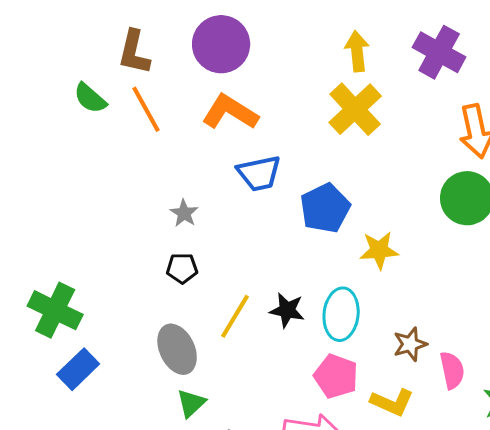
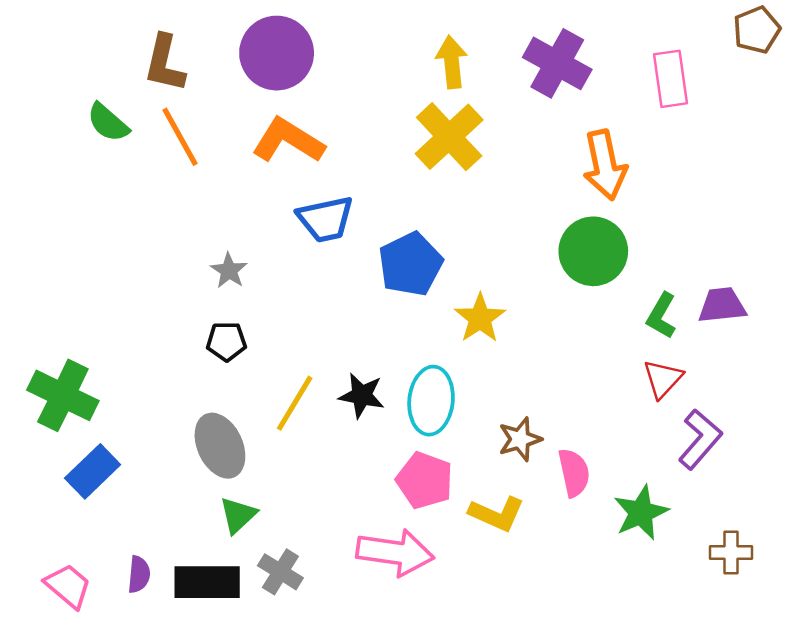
yellow star: (379, 250) -> (480, 318), turned -30

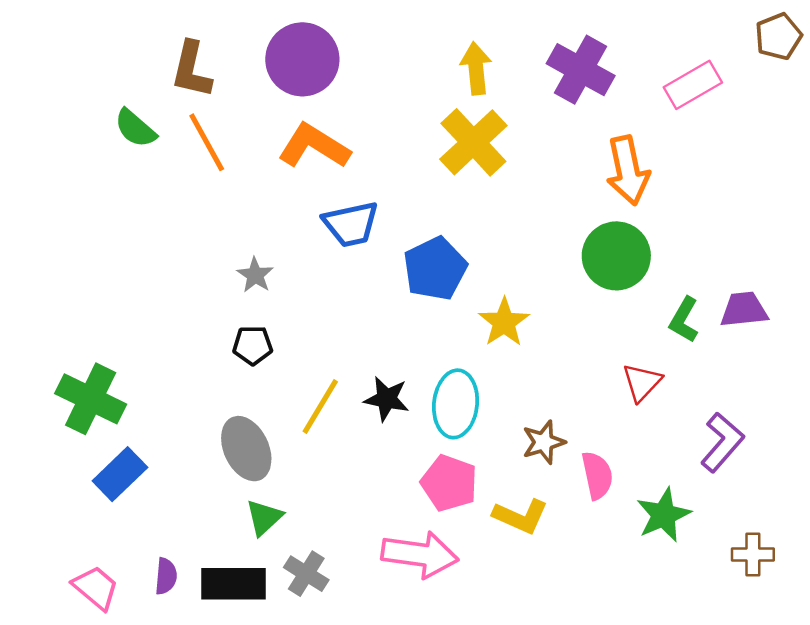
pink rectangle: (670, 79) -> (693, 85), turned 68
red triangle: (663, 379) -> (642, 382), moved

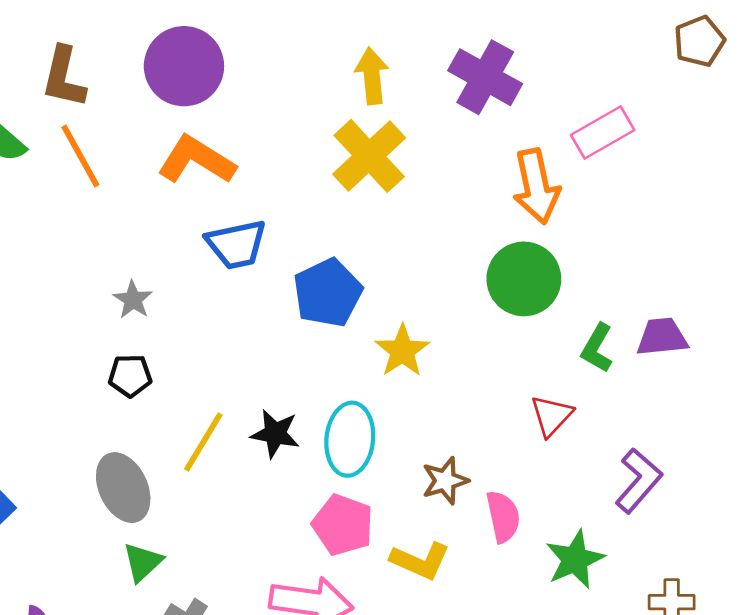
pink rectangle: (693, 85) -> (603, 132), moved

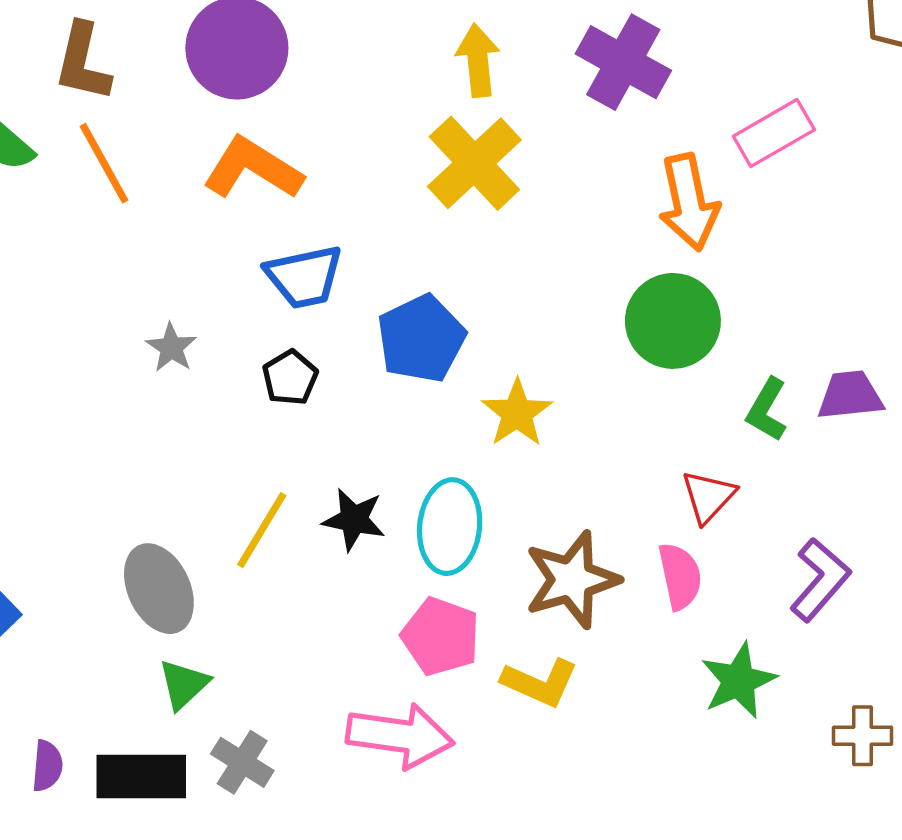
black pentagon: (130, 376) -> (290, 378), moved, turned -30
brown star: (445, 481) -> (572, 580), size x1.6
pink semicircle: (503, 517) -> (680, 576), moved

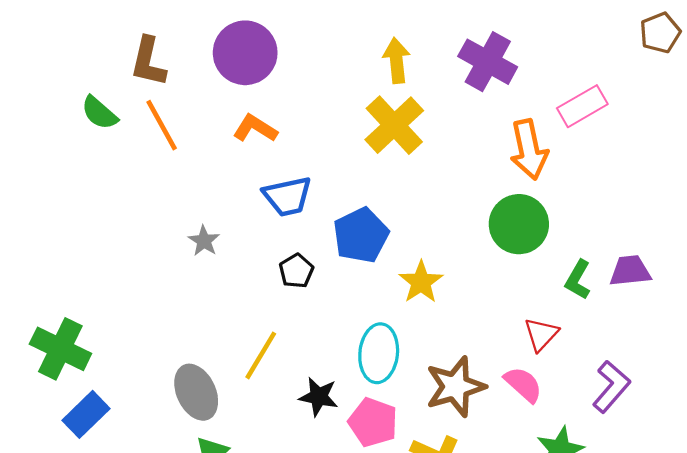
orange L-shape: (253, 169) -> (255, 128), size x0.7
black pentagon: (290, 378) -> (296, 271), moved
black star: (354, 519) -> (319, 397), moved
pink semicircle: (680, 576) -> (523, 384), turned -36

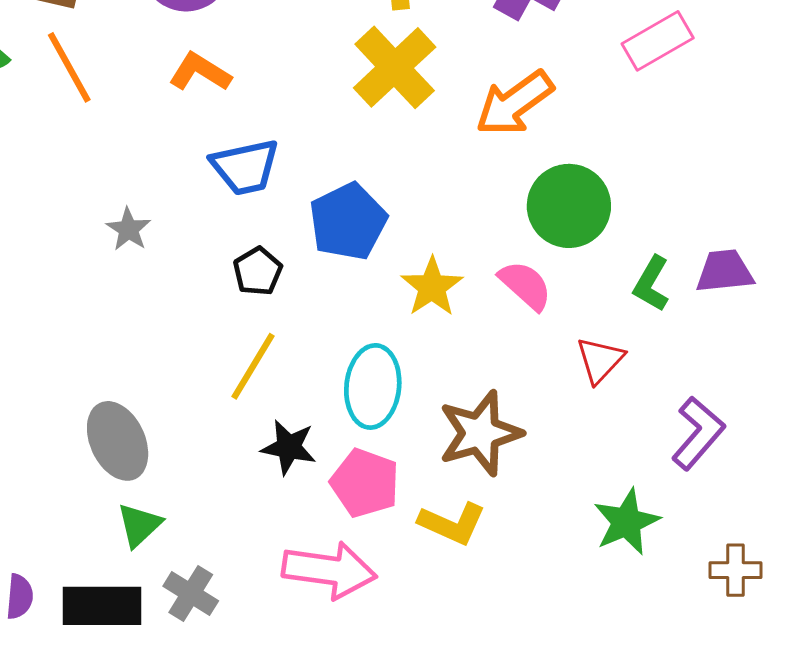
orange arrow: (529, 150) -> (514, 103), moved, turned 66
yellow line: (261, 355) -> (253, 366), moved
pink semicircle: (523, 384) -> (525, 285), moved

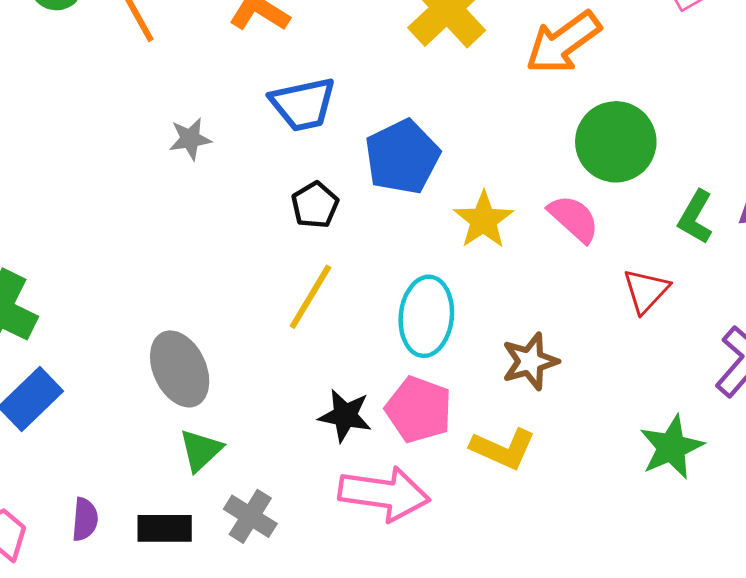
gray star: (128, 229) -> (190, 139), moved, turned 30
brown star: (480, 433) -> (530, 361), size x0.7
black star: (289, 447) -> (345, 416), moved
black rectangle: (102, 606) -> (165, 528), size x0.7

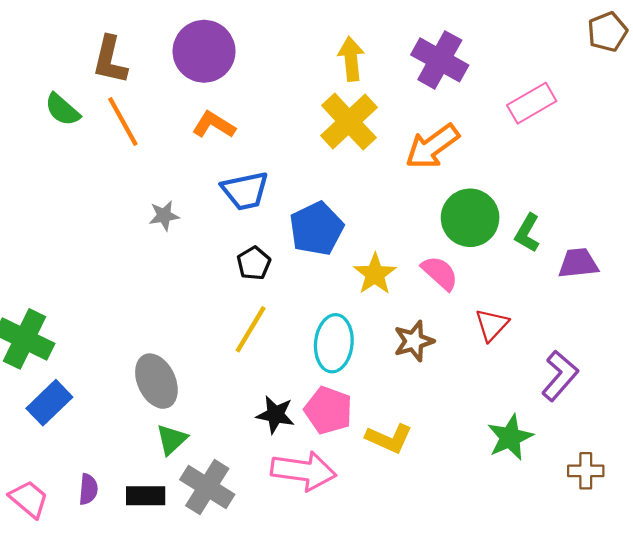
green L-shape: (696, 217) -> (527, 233), moved
brown star: (530, 361) -> (414, 341), moved
gray cross: (250, 516) -> (207, 487), size x1.4

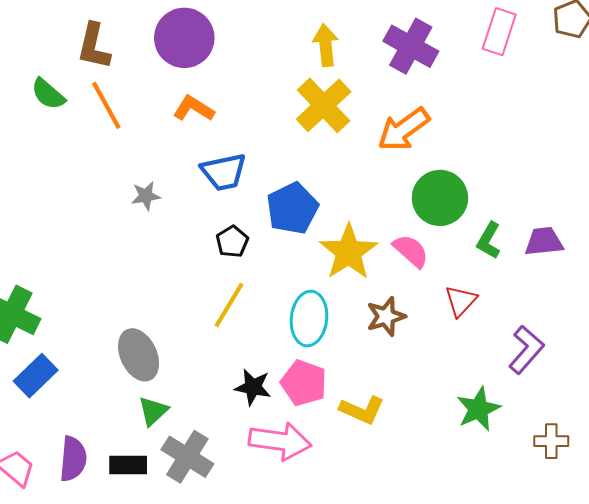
pink rectangle: (532, 103) -> (499, 32), moved, turned -42
green L-shape: (527, 233) -> (489, 241), moved
yellow star: (375, 274) -> (348, 252), size x1.4
purple semicircle: (88, 489) -> (73, 459), size x1.5

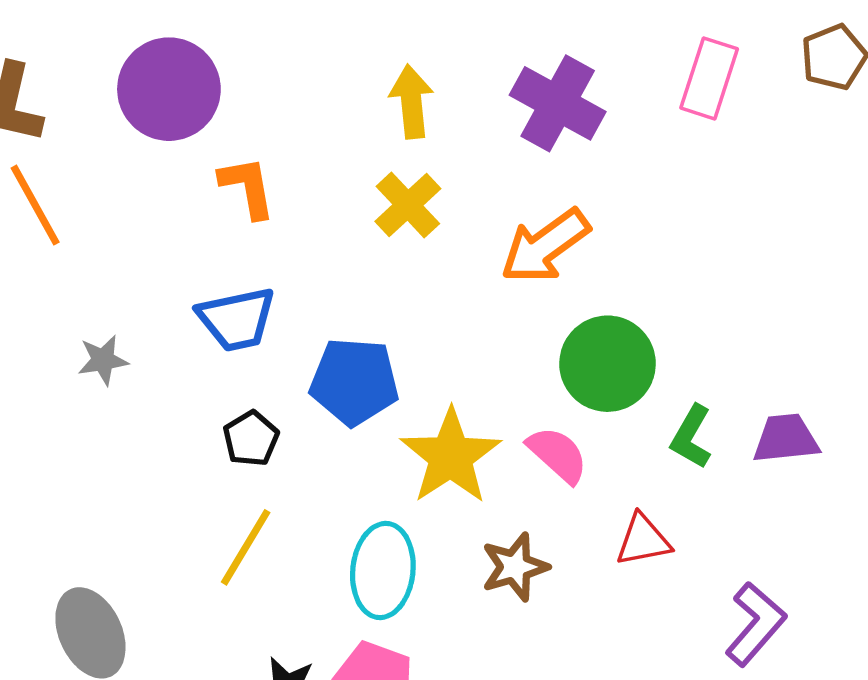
yellow cross: (324, 105) -> (408, 205), size x0.7
orange L-shape: (194, 109) -> (247, 187), moved, turned 48
blue pentagon: (292, 208) -> (354, 382), turned 30
red triangle: (461, 301) -> (643, 540), turned 36

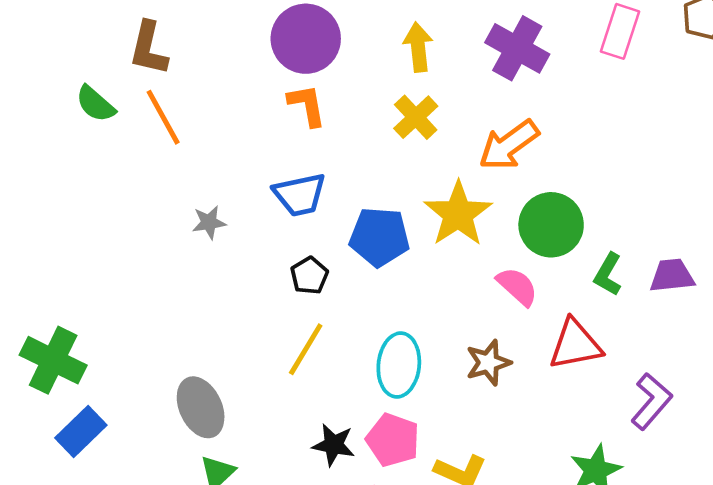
purple circle: (169, 89) -> (306, 39), moved
yellow star: (451, 456) -> (458, 214), moved
red triangle: (643, 540) -> (575, 344), size x1.4

